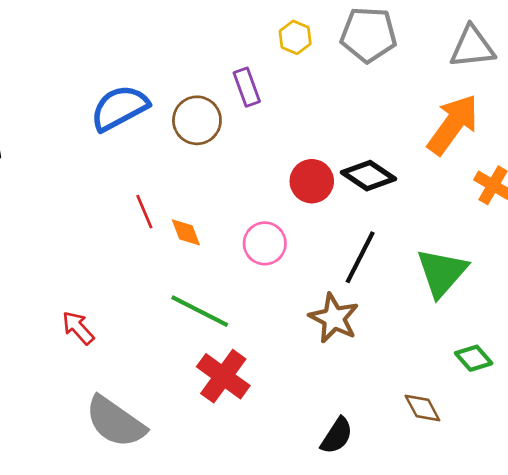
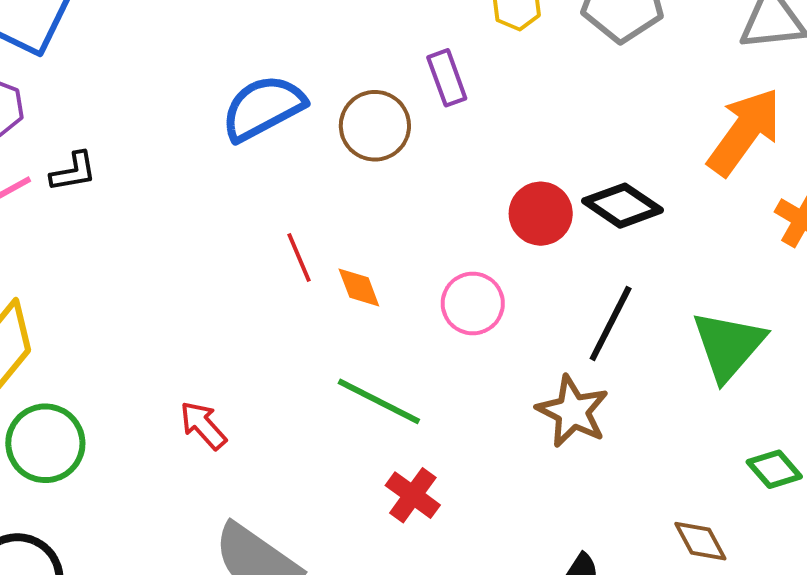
red cross: (223, 376) -> (413, 495), size x0.7

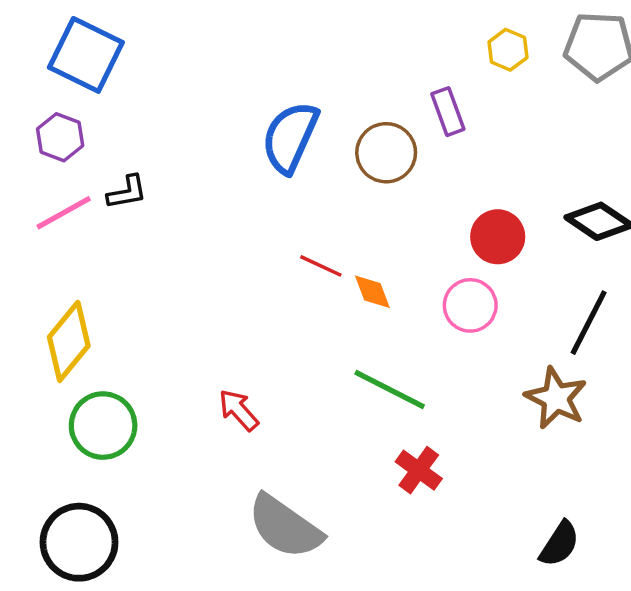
blue semicircle: (263, 108) -> (290, 137), turned -38
red circle: (541, 214) -> (498, 237), moved
red line: (299, 258) -> (321, 266), turned -42

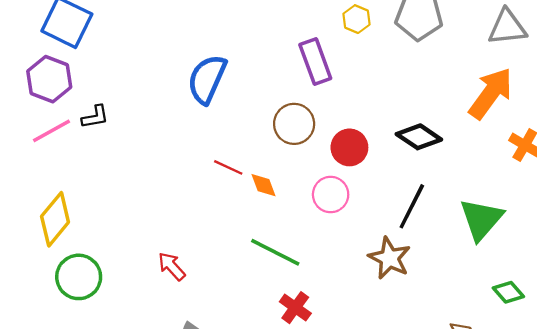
purple rectangle: (448, 112) -> (315, 61), size x1.4
purple hexagon: (60, 137) -> (49, 79), size x1.4
brown circle: (386, 153) -> (294, 124), moved

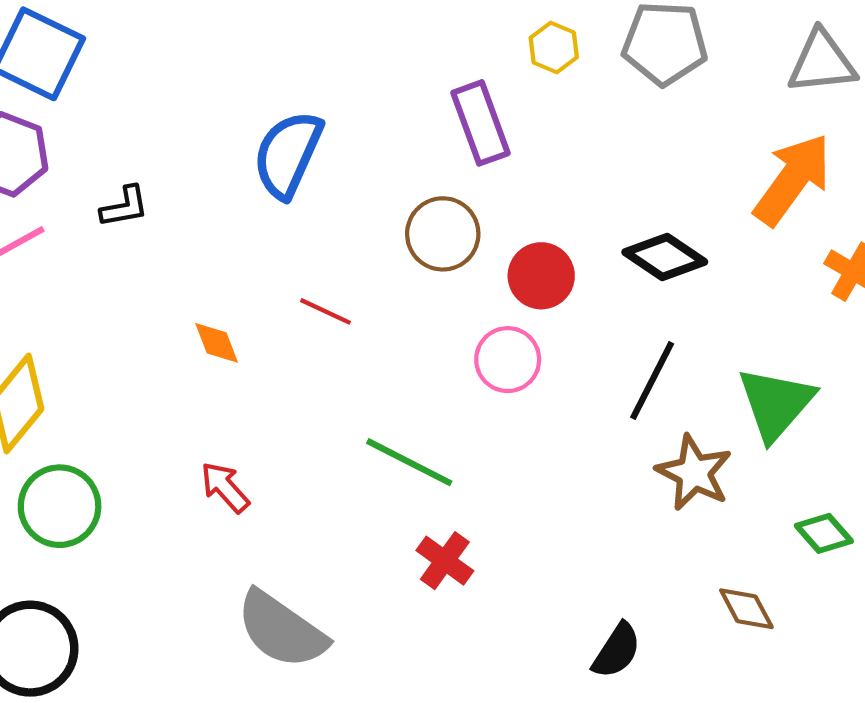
black L-shape: (95, 117) -> (124, 207), moved
orange diamond: (263, 185) -> (217, 343), moved
brown star: (389, 258) -> (694, 473), moved

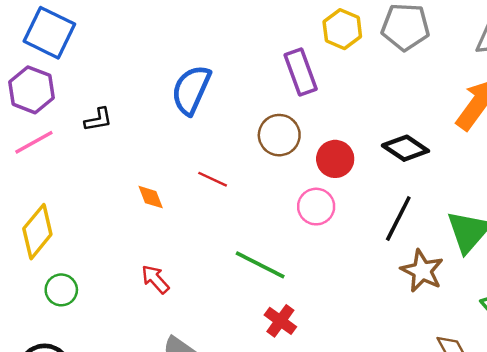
yellow hexagon: (554, 48) -> (342, 29), size x1.4
green circle: (60, 506) -> (61, 290), size x0.7

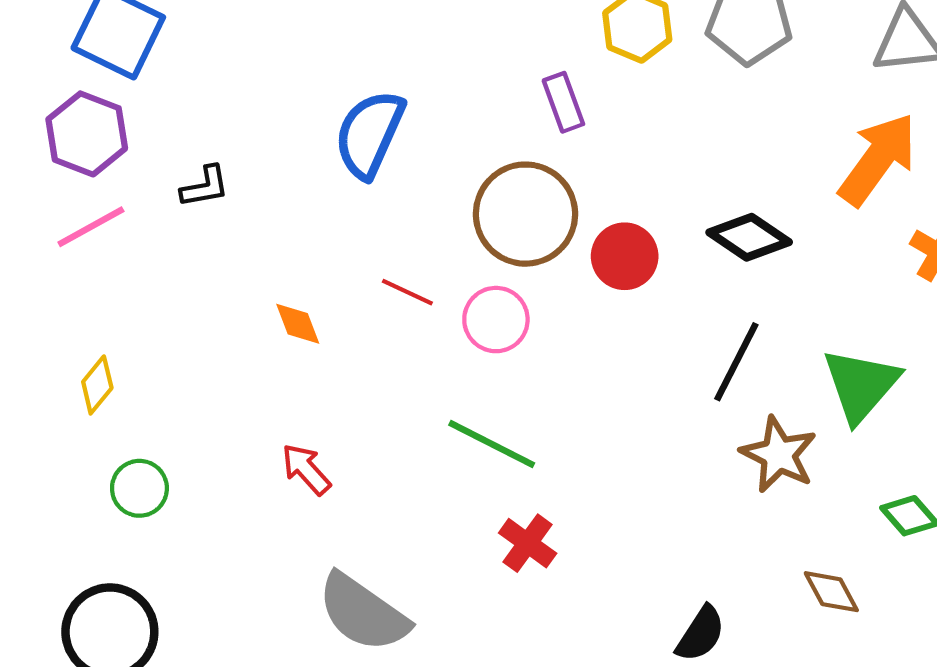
purple rectangle: (301, 72) -> (563, 102), size x0.7
brown circle: (279, 135) -> (525, 214), size x1.4
pink circle: (316, 207) -> (496, 320), moved
yellow diamond: (37, 232) -> (97, 385), size x0.6

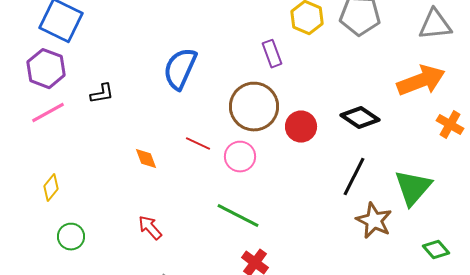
orange arrow: (878, 159) -> (421, 81), turned 33

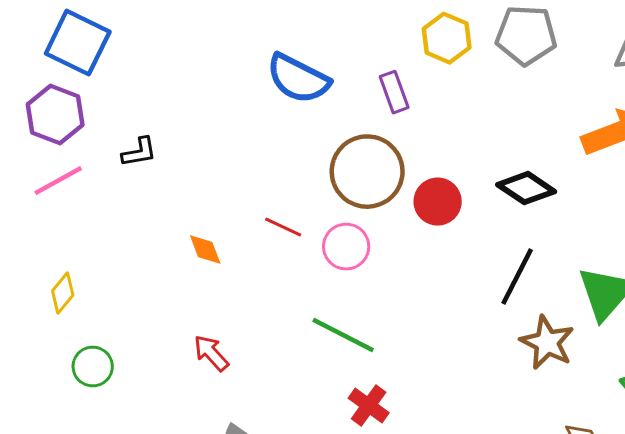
blue semicircle: (180, 69) -> (298, 79), moved, turned -87

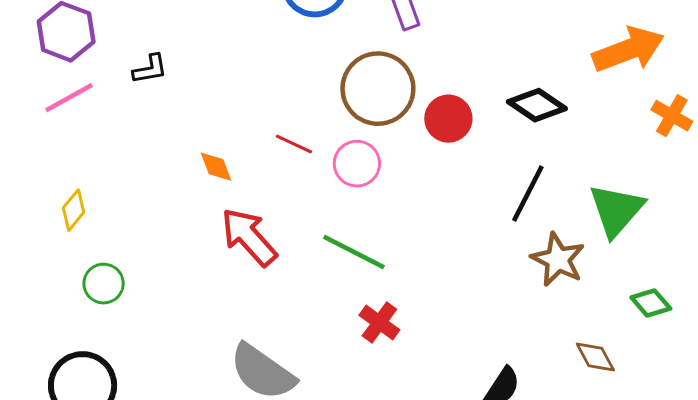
red arrow: (211, 353) -> (249, 237), moved, size x1.6

